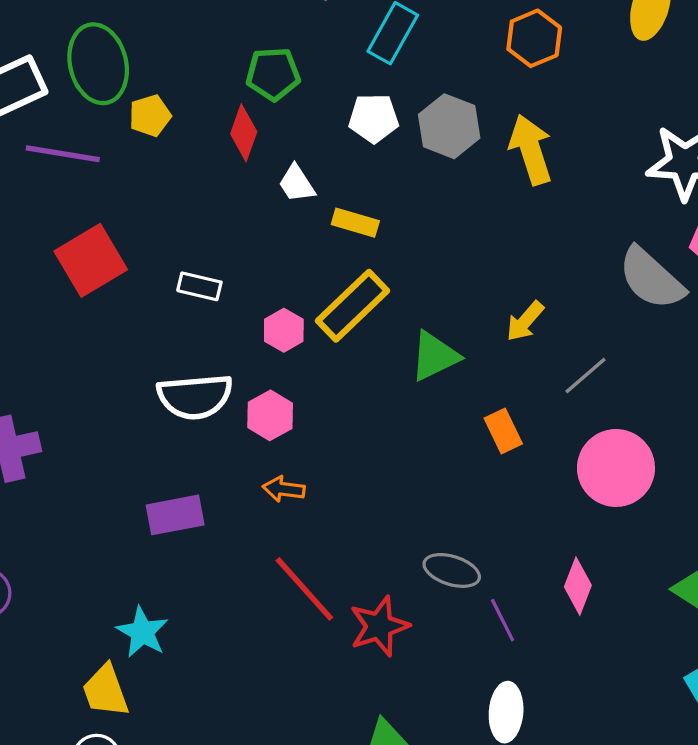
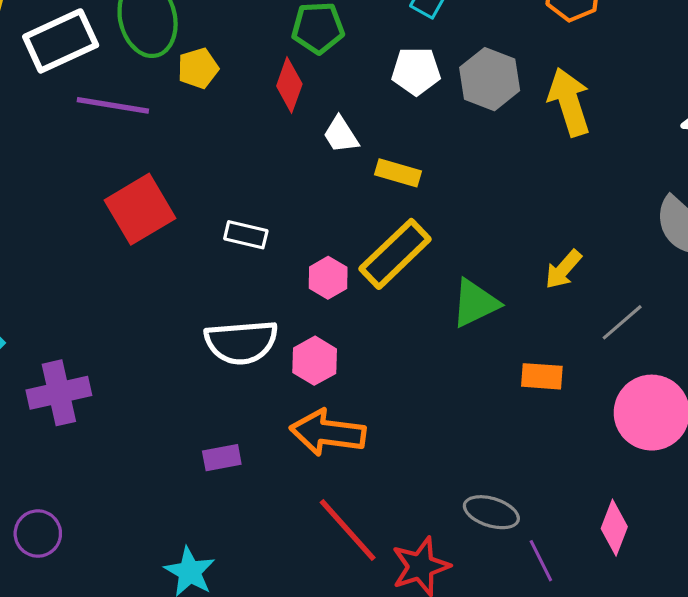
orange rectangle: (503, 431) -> (542, 376), turned -60
orange arrow: (284, 489) -> (328, 433), size x1.8
purple rectangle: (175, 515) -> (222, 458), size x0.7

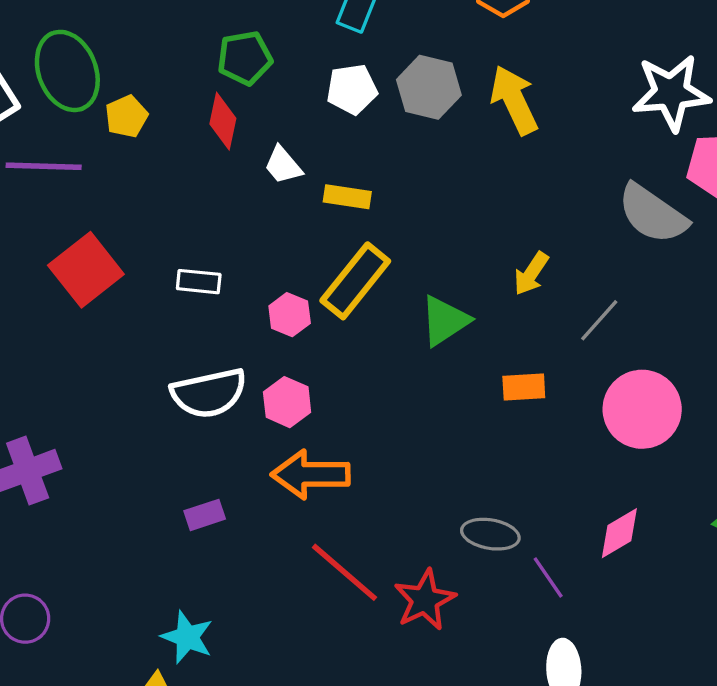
pink diamond: (614, 528) -> (619, 533), turned 46

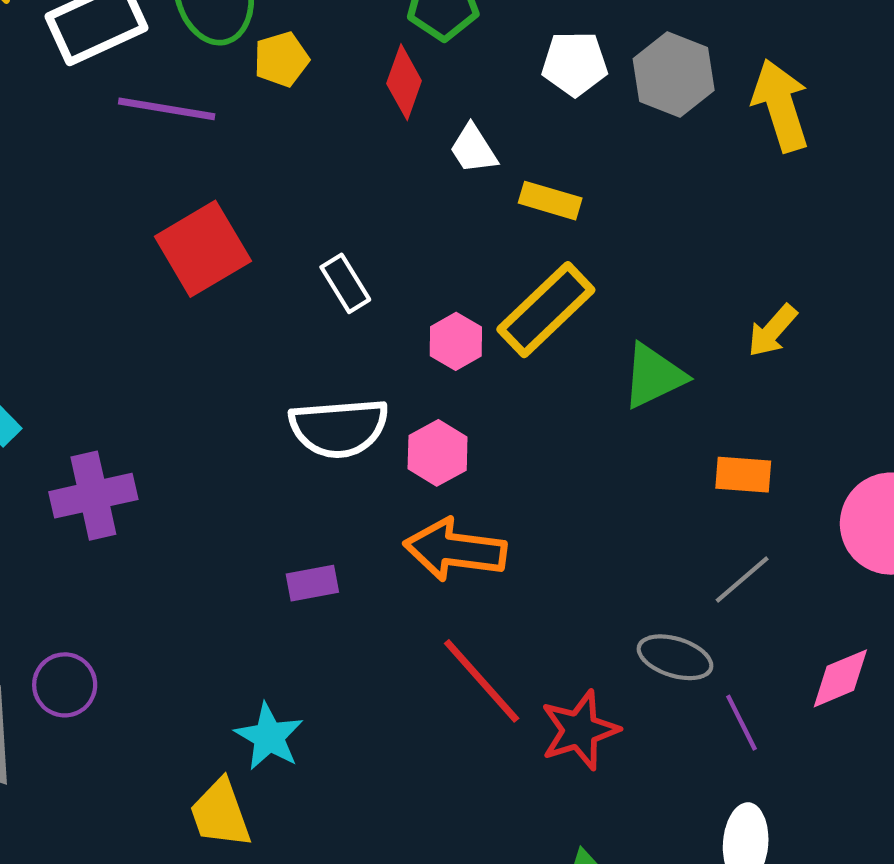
white rectangle: (199, 282) -> (345, 283), turned 45
gray line: (599, 320) -> (742, 580), moved

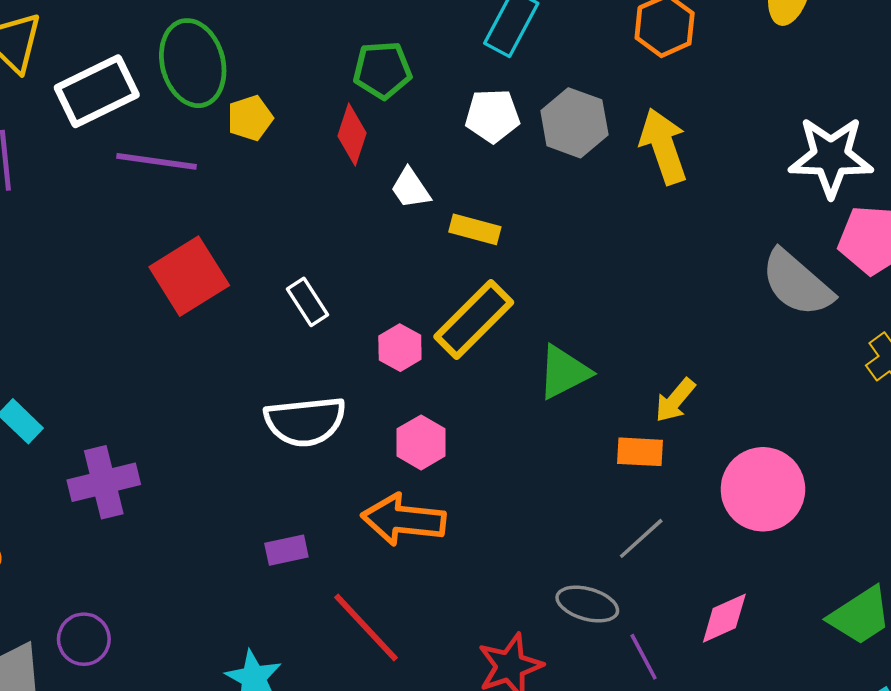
yellow arrow: (772, 331) -> (675, 400), moved
pink hexagon: (438, 453) -> (421, 442), moved
red line: (482, 681) -> (366, 627), moved

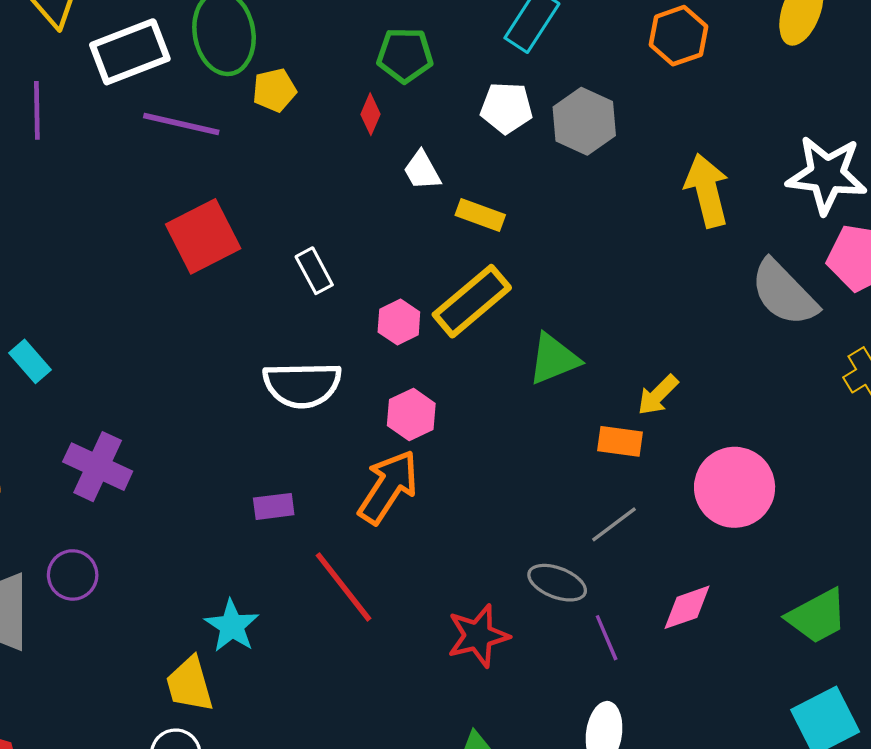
red diamond: (352, 134) -> (370, 114), size x0.7
yellow arrow: (663, 146) -> (707, 190), moved
purple cross: (104, 482) -> (98, 467), moved, turned 34
orange arrow: (403, 520) -> (388, 487), turned 112

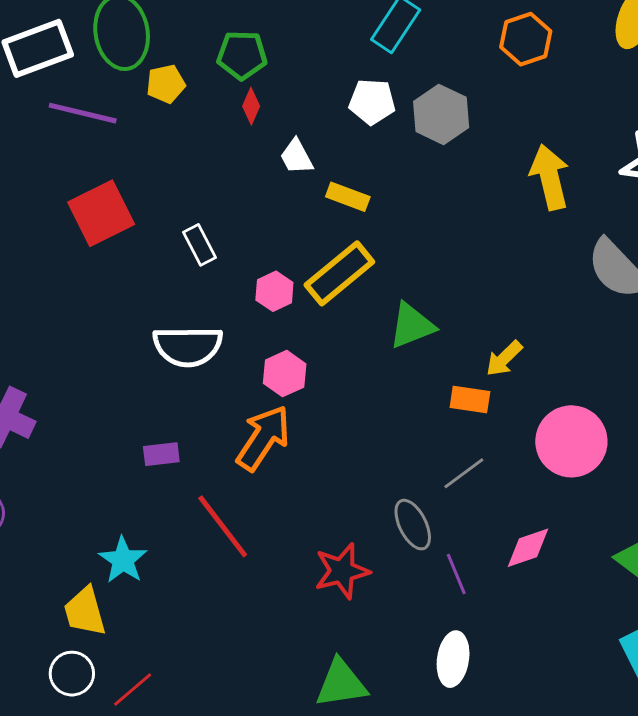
green pentagon: (405, 55) -> (242, 55), moved
gray ellipse: (557, 583) -> (413, 525), turned 42

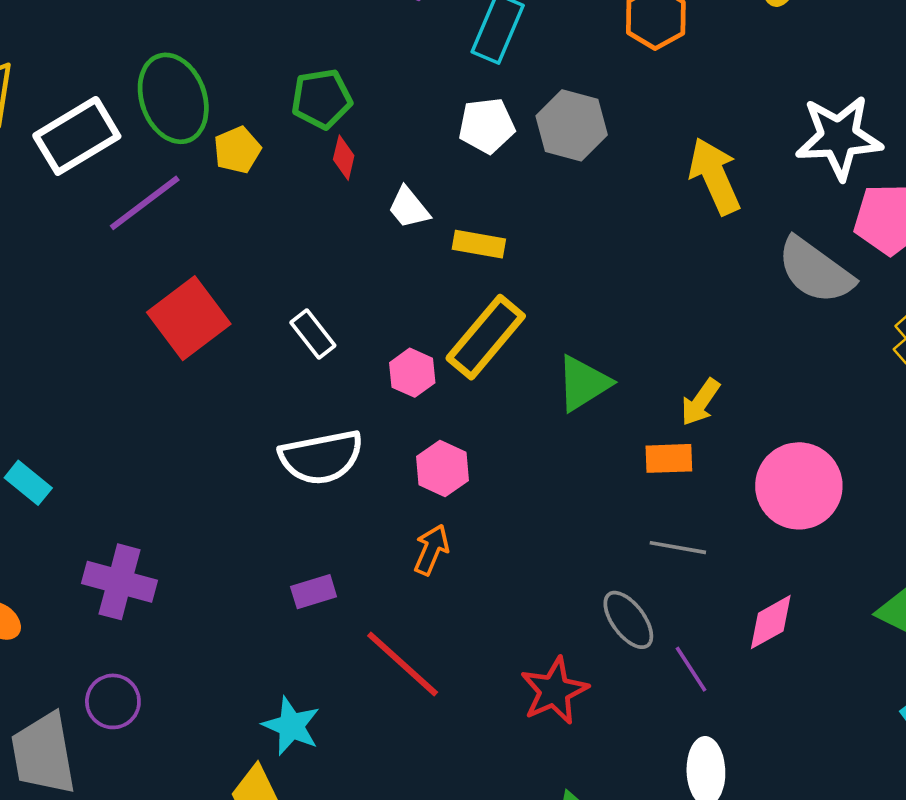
purple line: (83, 113) -> (145, 203), turned -40
orange arrow: (263, 438) -> (431, 550), size x0.6
gray line: (464, 473) -> (678, 548), turned 57

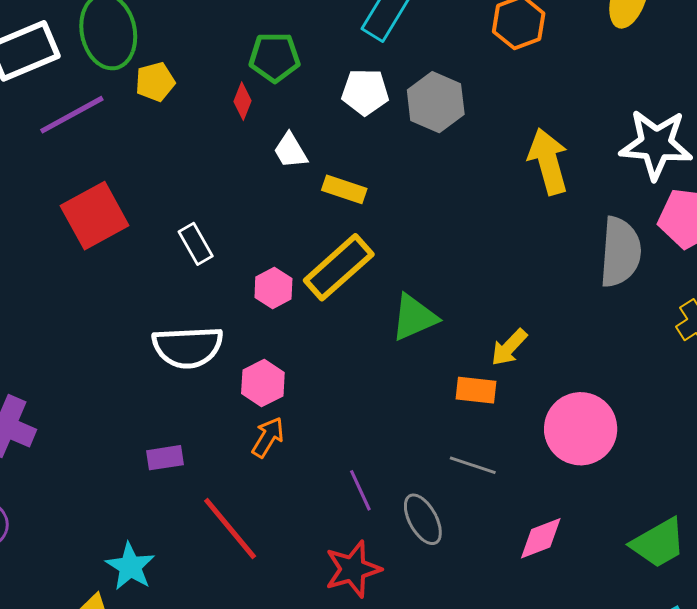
green pentagon: (321, 99) -> (275, 57), moved
gray semicircle: (815, 271) -> (620, 252), turned -130
pink hexagon: (443, 468) -> (263, 383), moved
purple line: (691, 669) -> (360, 490), moved

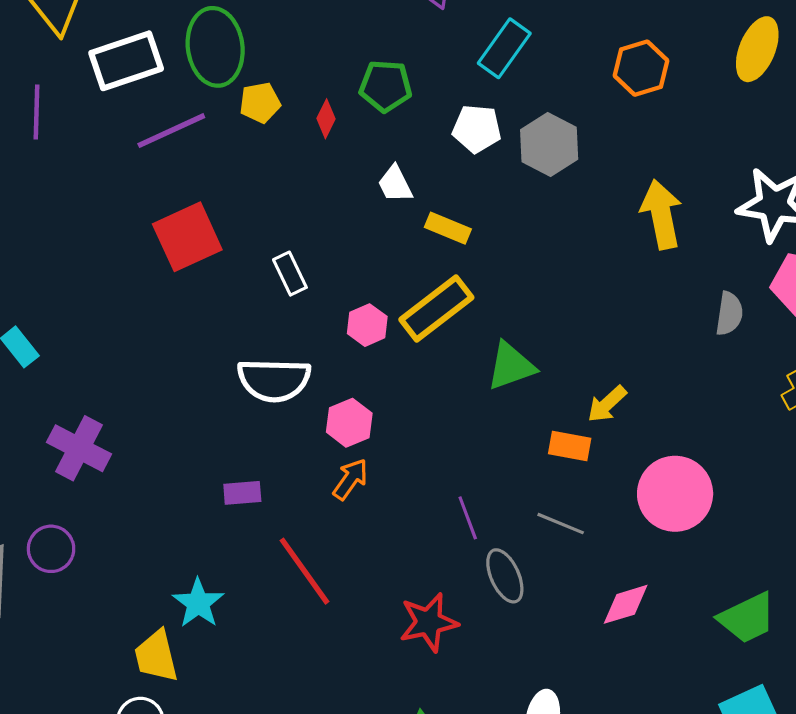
red diamond: (243, 101) -> (326, 119), moved
gray semicircle: (620, 252) -> (729, 314), size x0.6
purple line: (360, 490) -> (468, 518), moved

